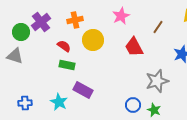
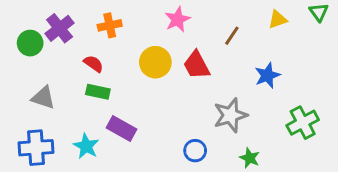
yellow circle: (93, 40) -> (155, 62), moved
gray triangle: (15, 56) -> (43, 98), moved
blue cross: (25, 103) -> (36, 148), size x1.6
green star: (154, 110) -> (250, 158), moved

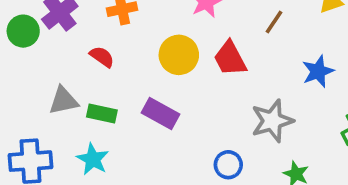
green rectangle: (98, 92) -> (102, 113), moved
gray triangle: (43, 98) -> (63, 101), moved, turned -30
purple rectangle: (121, 129) -> (161, 113), moved

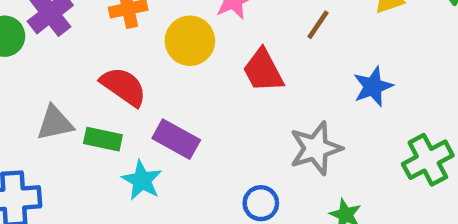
yellow circle: (179, 55) -> (190, 41), moved
red semicircle: (102, 57) -> (124, 87), moved, size x1.5
cyan star: (93, 159) -> (142, 180), moved

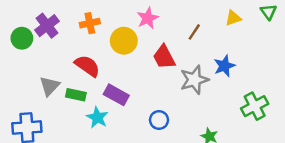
gray triangle: (55, 123) -> (50, 86), turned -35
gray star: (316, 148) -> (194, 80), moved
blue circle: (261, 203) -> (159, 120), moved

